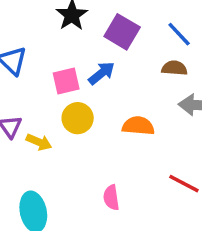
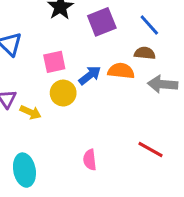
purple square: (122, 32) -> (102, 22), turned 36
blue arrow: (102, 73) -> (90, 75), moved
orange semicircle: (138, 126) -> (121, 71), moved

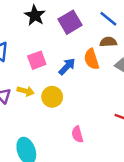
orange semicircle: (121, 71) -> (91, 59), turned -105
yellow circle: (63, 93) -> (52, 97), moved
yellow arrow: (30, 112) -> (26, 91), moved

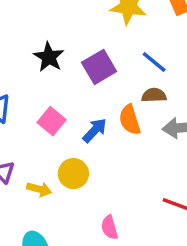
pink square: (37, 60) -> (52, 121), turned -30
yellow arrow: (26, 91) -> (39, 189), moved

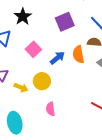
black star: (49, 57) -> (23, 17), moved
pink semicircle: (109, 227) -> (50, 109), moved

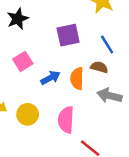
yellow circle: (42, 81) -> (28, 114), moved
pink semicircle: (50, 109) -> (66, 120), moved, size x1.5

